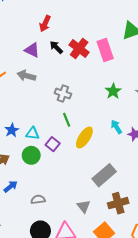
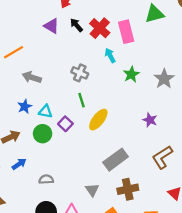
gray arrow: (26, 76) -> (32, 77), moved
cyan arrow: (116, 127) -> (110, 55), moved

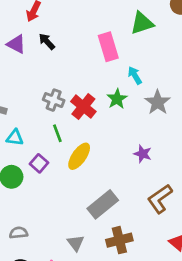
red cross: (100, 28) -> (83, 107), moved
cyan arrow: (110, 55) -> (135, 75), moved
cyan triangle: (45, 111) -> (15, 138), moved

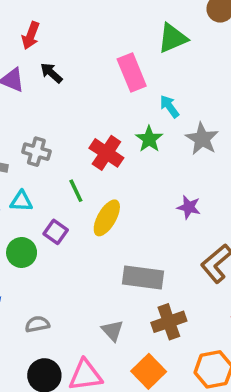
gray cross: (54, 100) -> (36, 152), moved
gray rectangle: (103, 204) -> (143, 277), turned 52

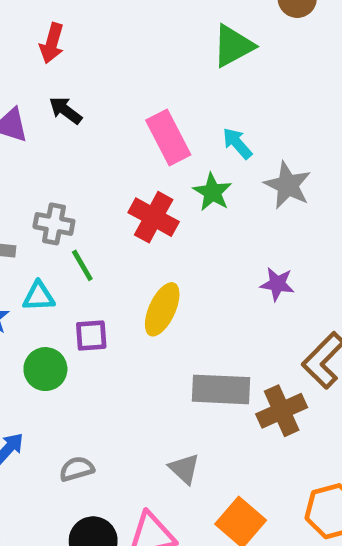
red arrow: (31, 35) -> (52, 43), moved
pink rectangle: (132, 73) -> (168, 138), moved
green line: (76, 191) -> (82, 265), moved
purple square: (56, 232) -> (91, 335), turned -35
brown cross: (169, 322) -> (282, 411), moved

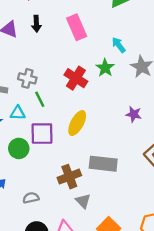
black arrow: (65, 110) -> (36, 24), turned -133
pink rectangle: (168, 138) -> (77, 27), moved
purple square: (91, 335) -> (42, 134), size x1.5
brown cross: (282, 411) -> (69, 177), moved

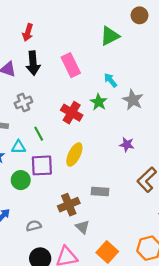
black arrow: (36, 24) -> (33, 63), size x1.5
gray cross: (27, 78) -> (23, 102), moved, turned -35
gray rectangle: (103, 164) -> (100, 192), size x0.7

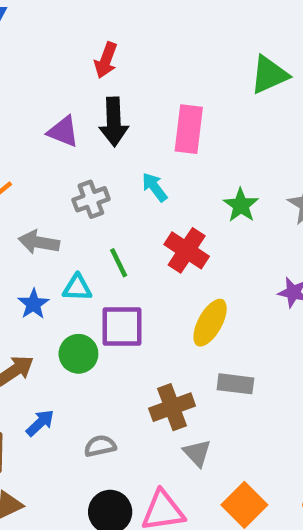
pink rectangle: (71, 65) -> (189, 129), turned 30
cyan arrow: (111, 80) -> (155, 187), moved
red cross: (72, 113) -> (187, 250), moved
yellow ellipse: (74, 154) -> (210, 323), moved

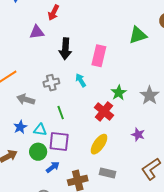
red arrow: (106, 60) -> (54, 13), moved
purple triangle: (63, 132) -> (37, 32), moved, turned -35
red cross: (187, 250) -> (104, 111), moved
cyan triangle: (77, 288) -> (40, 130), moved
blue arrow: (40, 423) -> (53, 167), moved

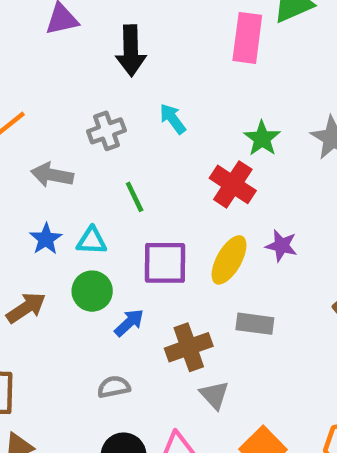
pink rectangle: (99, 56) -> (247, 38), moved
purple star: (138, 135) -> (281, 246), moved
purple square: (59, 142) -> (165, 263), moved

